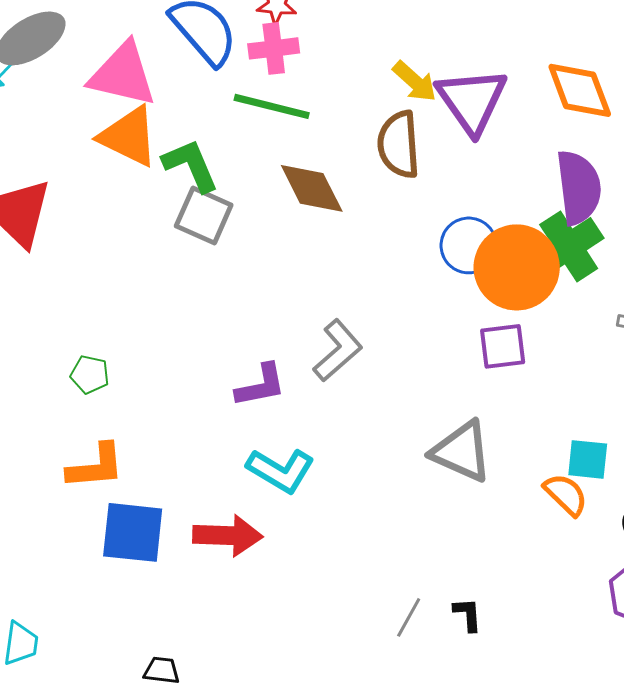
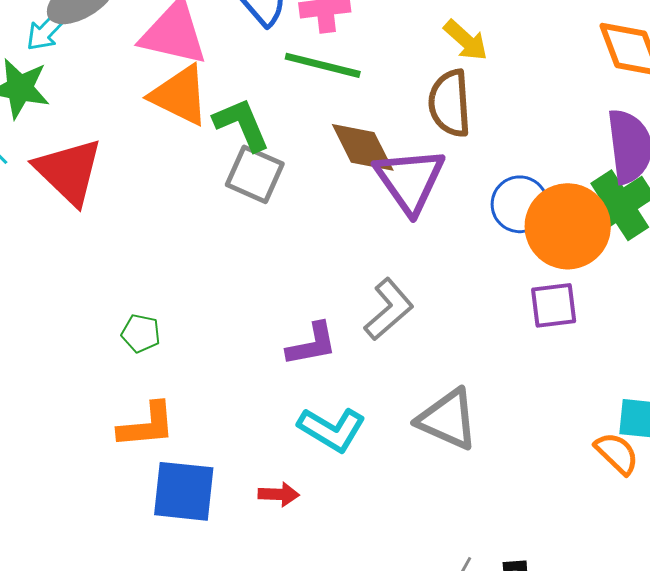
purple triangle: (472, 100) -> (410, 180), moved
gray triangle: (462, 451) -> (448, 419), moved
red arrow: (228, 535) -> (279, 494), size x0.6

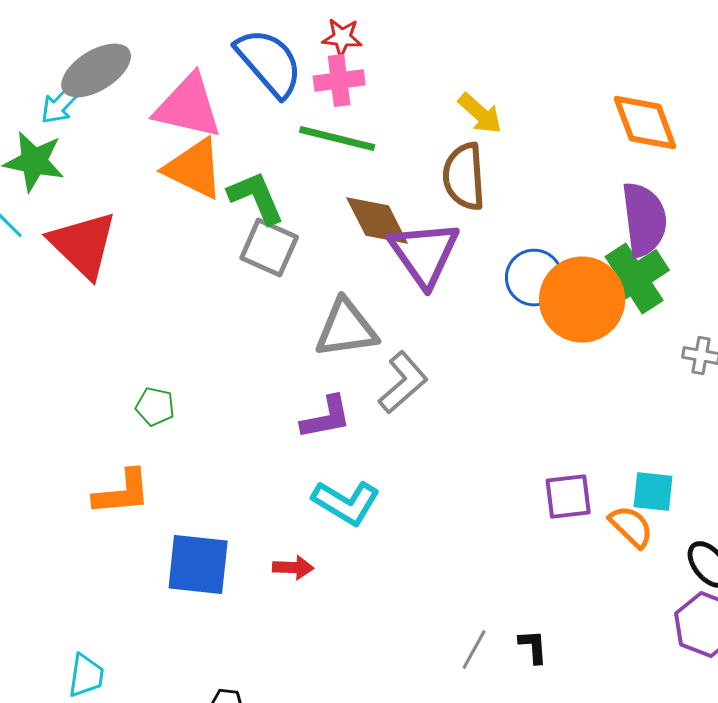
purple square: (554, 305) -> (568, 496), moved
gray triangle: (448, 419) -> (346, 328), moved, turned -32
orange L-shape: (147, 425) -> (122, 492), moved

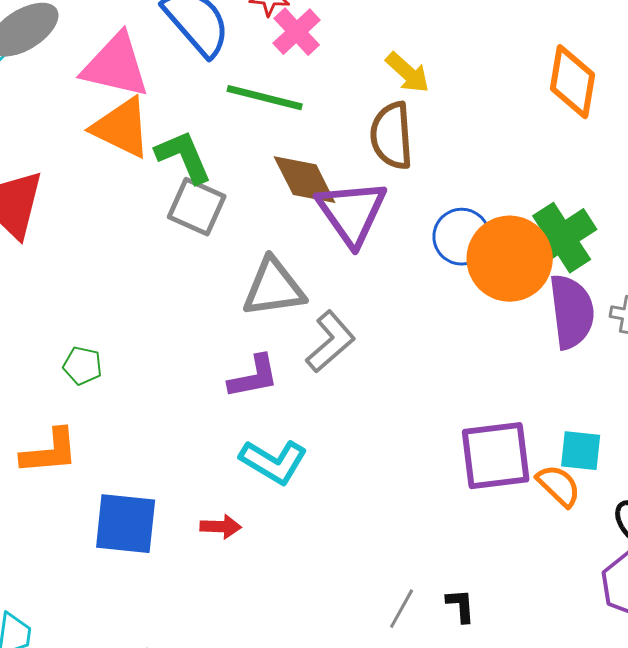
pink cross: (339, 80) -> (297, 32), moved, turned -36
orange diamond: (645, 122) -> (573, 82), turned 30
purple semicircle: (644, 220) -> (572, 312), moved
purple square: (568, 496) -> (496, 456), size x1.5

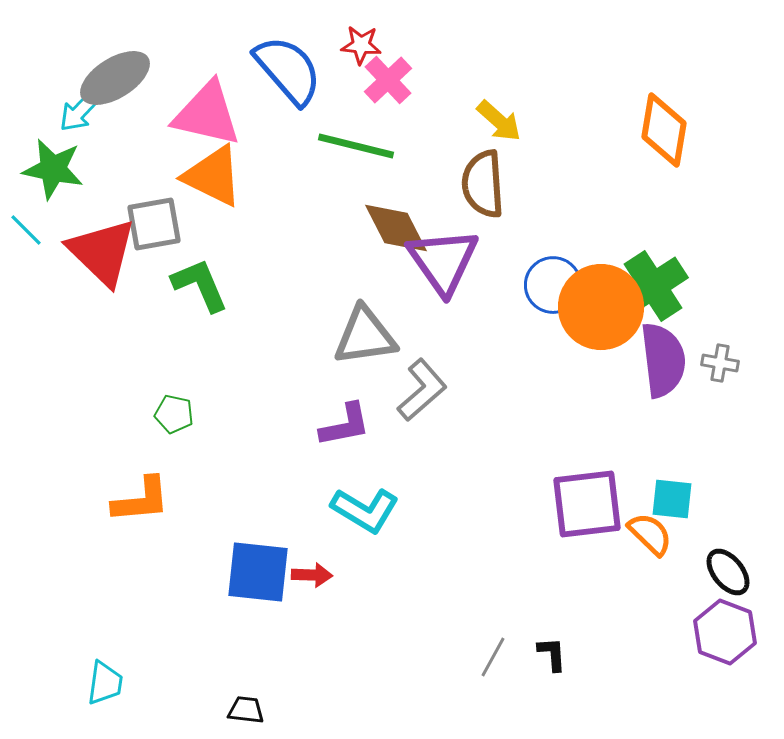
green L-shape: (184, 157) -> (200, 285), moved
gray square: (197, 207) -> (154, 224), moved, turned -34
blue square: (126, 524) -> (258, 572), moved

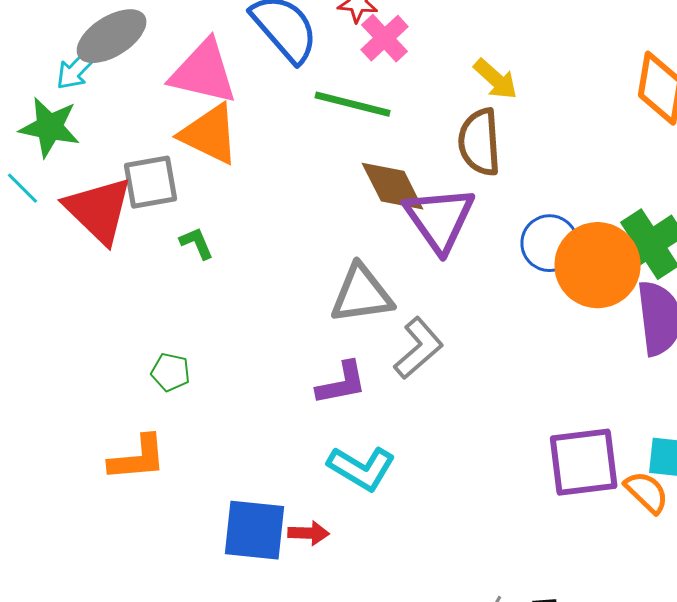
green L-shape: (200, 285) -> (197, 243), size x0.6

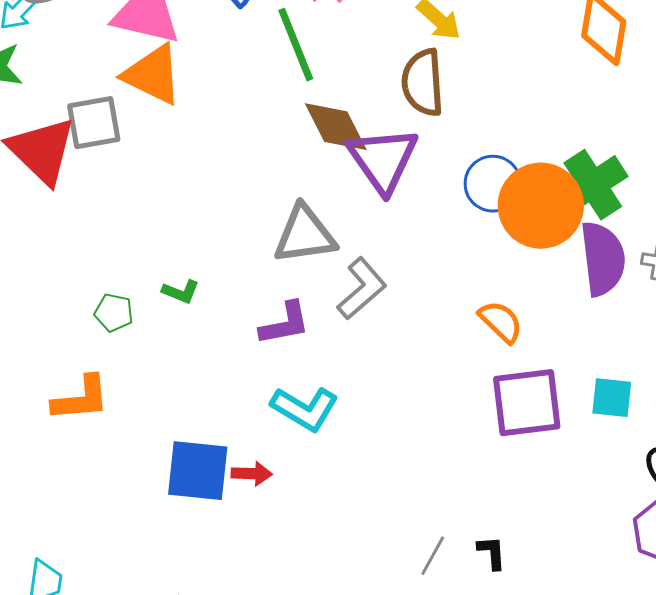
green line: (353, 104) -> (296, 45), turned 54
green L-shape: (197, 243) -> (181, 292), moved, turned 135
orange semicircle: (647, 492) -> (501, 322), moved

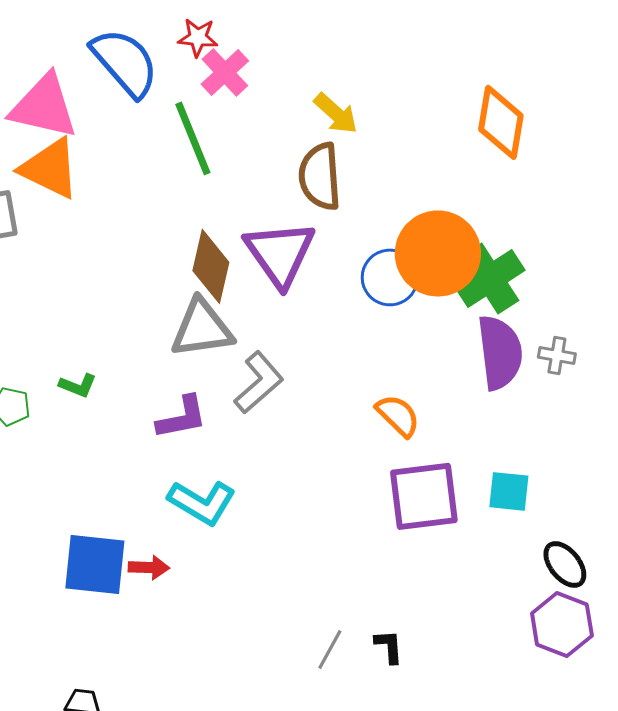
brown diamond: (336, 127) -> (211, 266), moved, turned 40
orange circle: (541, 206) -> (438, 253), moved

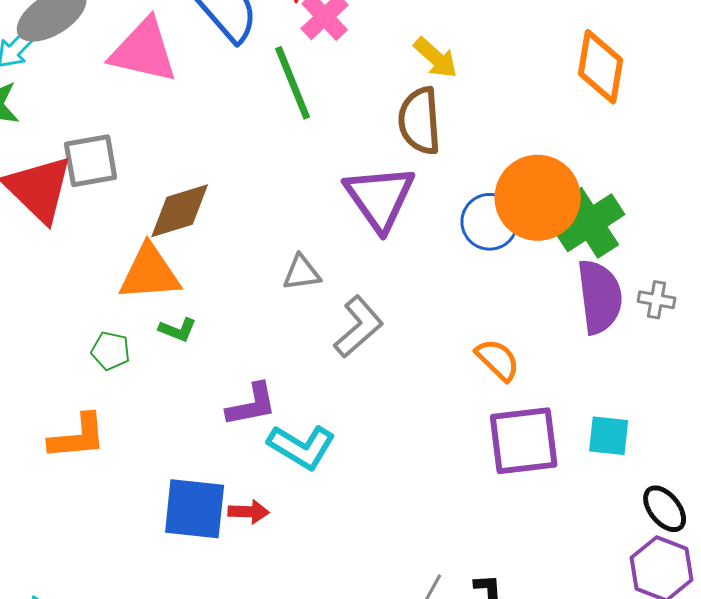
orange triangle: (50, 168) -> (150, 273), moved, turned -30
brown diamond: (211, 266) -> (180, 211), moved, turned 60
gray triangle: (202, 328) -> (302, 273), size x0.6
purple L-shape: (182, 417) -> (252, 405), moved

